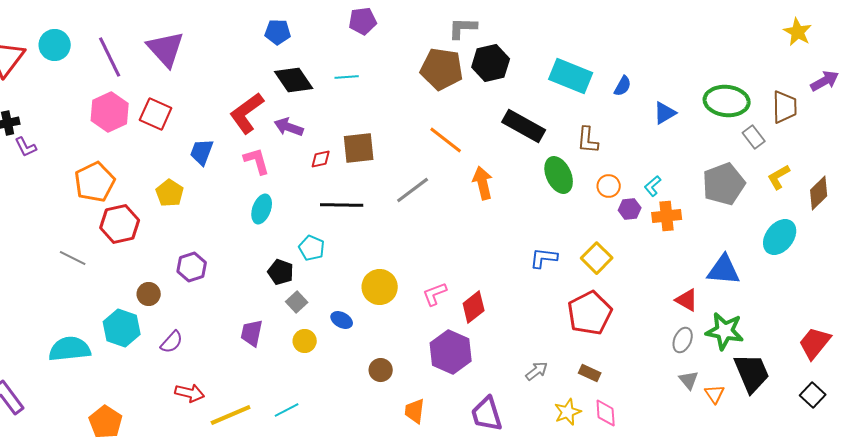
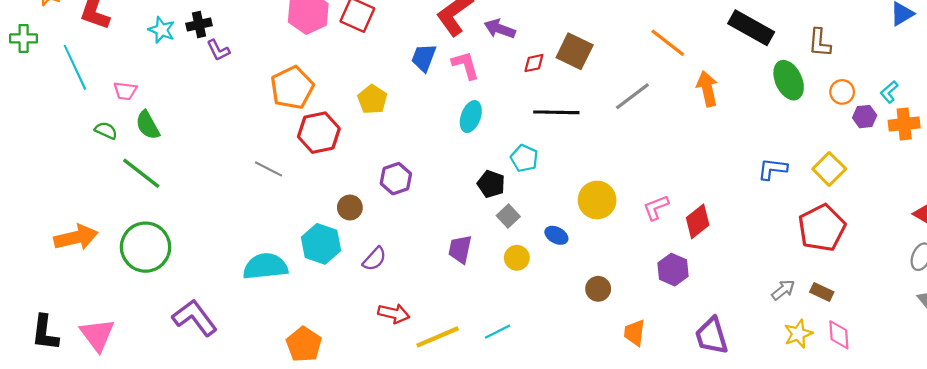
brown square: (359, 148) -> (575, 51), turned 32
blue trapezoid: (202, 152) -> (424, 58), moved
purple hexagon: (451, 352) -> (673, 270), size x0.7
gray arrow: (537, 371) -> (783, 290), moved

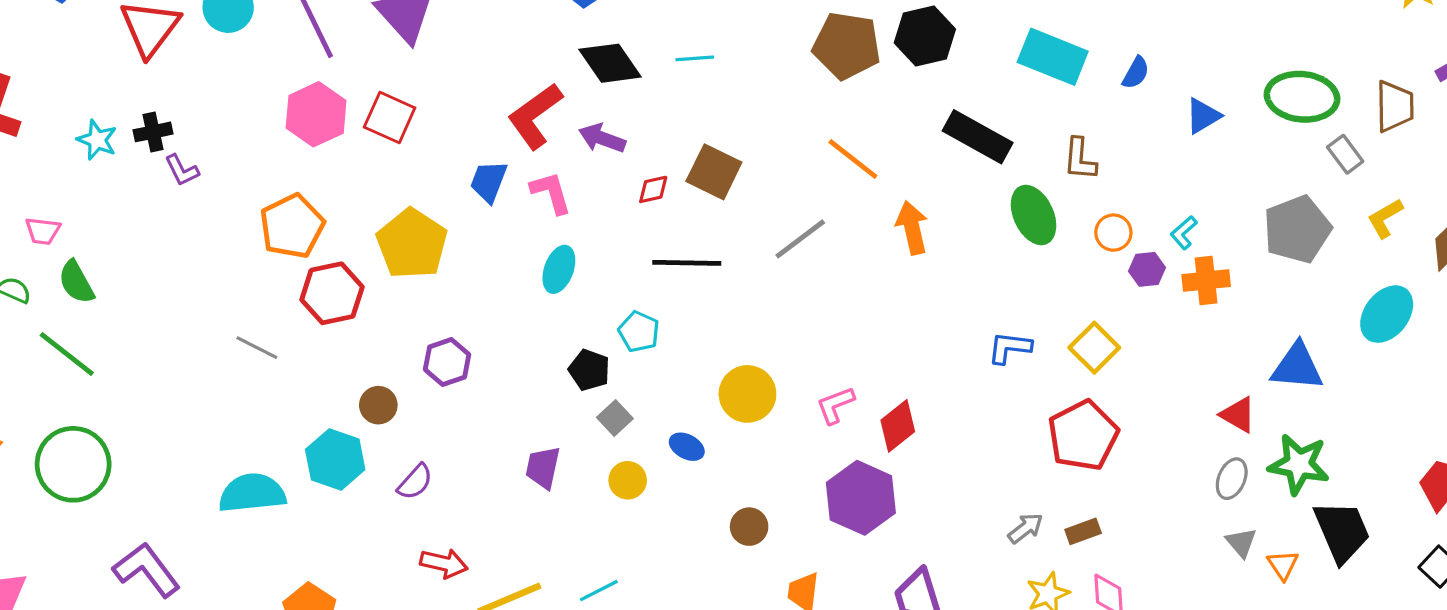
yellow pentagon: (372, 99) -> (412, 244), size x1.6
purple hexagon: (673, 270) -> (861, 498), size x1.5
brown rectangle: (822, 292) -> (1083, 531), turned -45

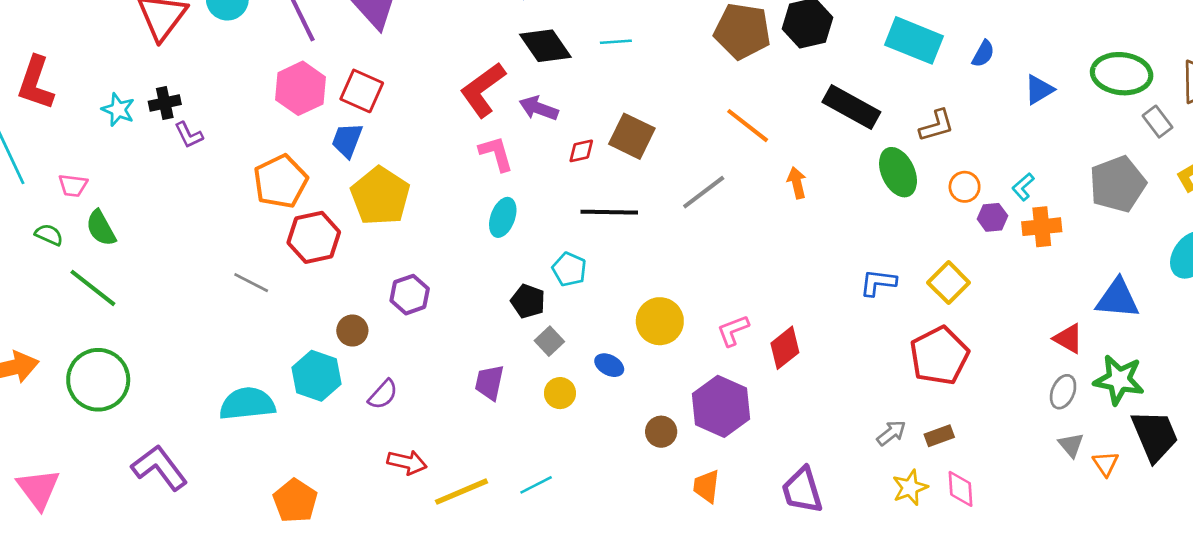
brown L-shape: (1080, 159) -> (937, 126), turned -111
blue trapezoid: (489, 181) -> (347, 140), moved
orange arrow: (912, 228) -> (797, 183), size x0.7
purple hexagon: (861, 498) -> (721, 406), moved

